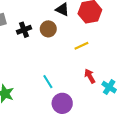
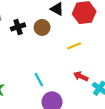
red arrow: (90, 76) -> (81, 76), turned -40

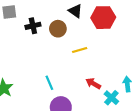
yellow line: (74, 46) -> (80, 50), moved

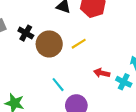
black cross: (33, 26) -> (26, 33), turned -32
brown circle: (58, 29) -> (49, 44), moved, size x1.5

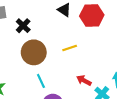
brown circle: (49, 44) -> (34, 52), moved

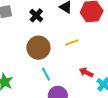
black cross: (23, 26) -> (36, 15), moved

